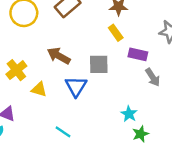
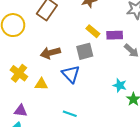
yellow rectangle: (116, 33) -> (93, 31), moved
brown arrow: (59, 56) -> (50, 53), turned -30

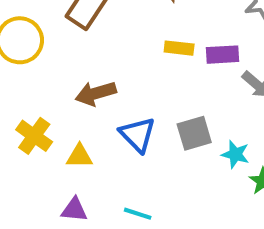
yellow rectangle: (93, 31) -> (179, 48), turned -32
gray square: (85, 51) -> (194, 133), moved
purple triangle: (21, 111) -> (74, 210), moved

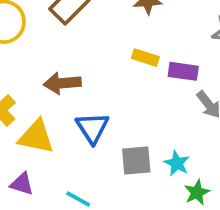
gray square: (194, 133) -> (136, 160), moved
yellow triangle: (79, 156) -> (36, 137), size x1.5

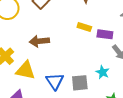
blue triangle: (92, 128) -> (55, 81), moved
cyan star: (177, 163) -> (103, 72), moved

